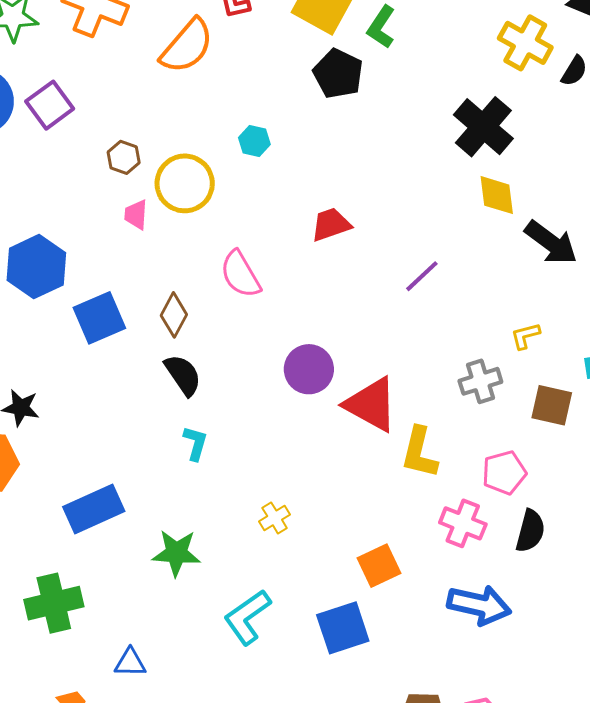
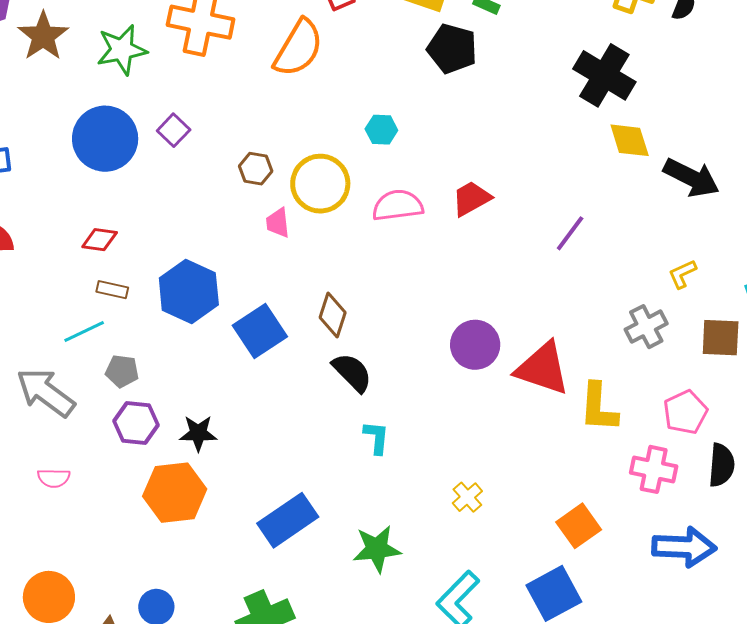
purple square: (50, 105) -> (174, 130), size x0.7
pink semicircle: (240, 274) -> (398, 205), moved, turned 123

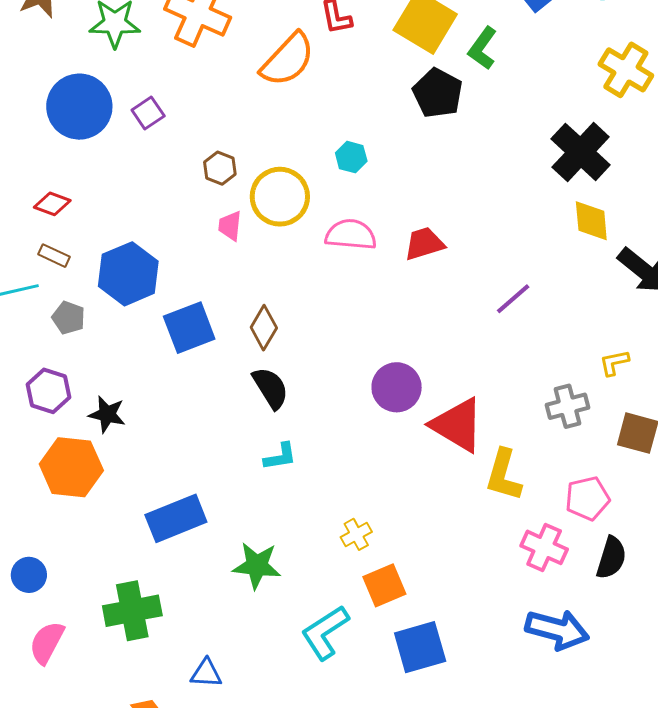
gray pentagon: (122, 371) -> (69, 318), moved
cyan L-shape: (376, 437) -> (280, 457), turned 63
orange square: (579, 526) -> (384, 585), moved

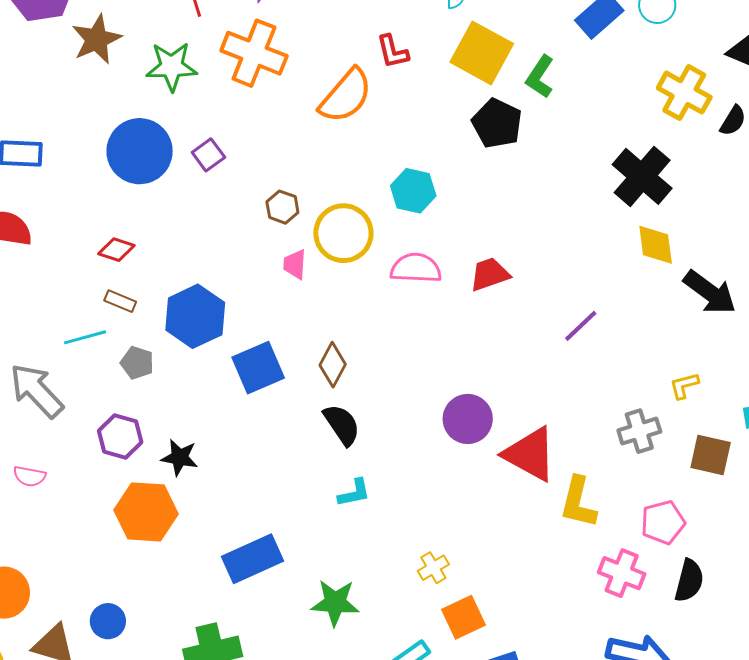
cyan hexagon: (351, 157) -> (413, 191), size x1.4

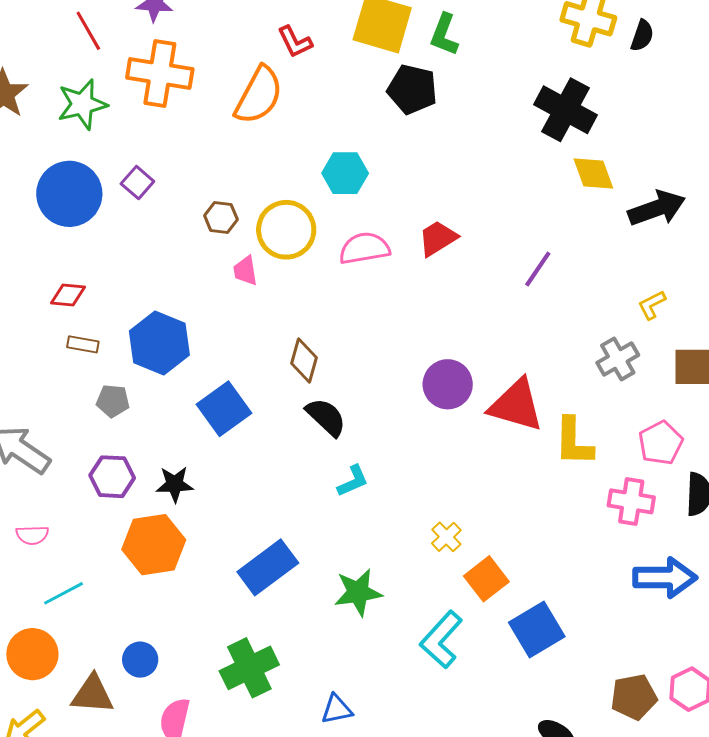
black arrow: (710, 292) -> (657, 208), turned -44
cyan line: (85, 337) -> (63, 593), moved
blue square: (258, 368) -> (224, 409), moved

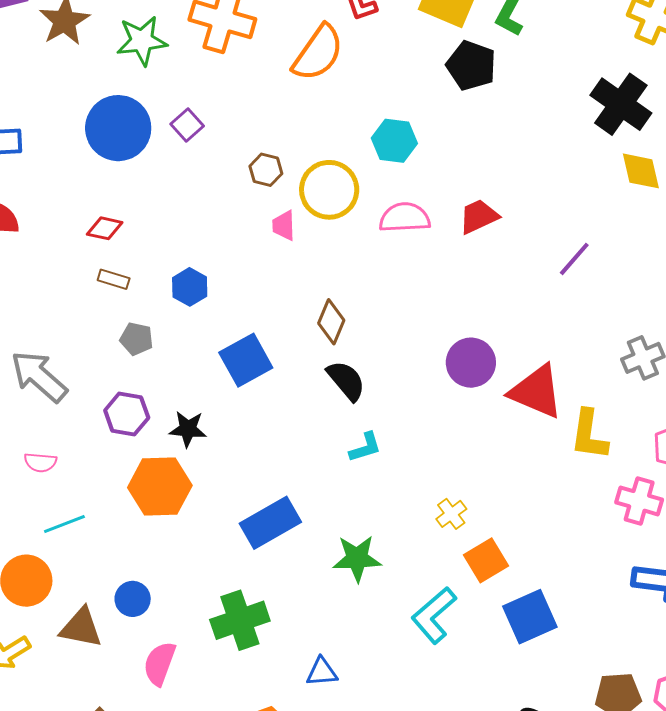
blue hexagon: (159, 343) -> (190, 287), size x0.6

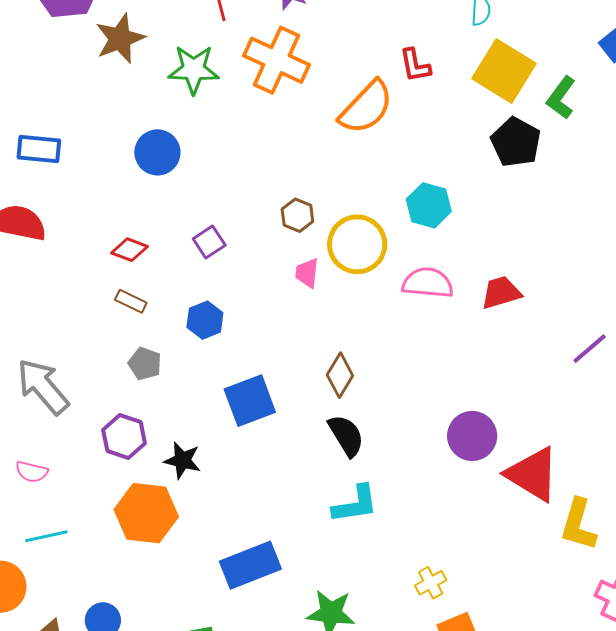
purple square: (187, 125) -> (209, 242), moved
blue circle: (118, 128) -> (157, 152), size x0.7
cyan L-shape: (365, 447) -> (355, 504), size x1.4

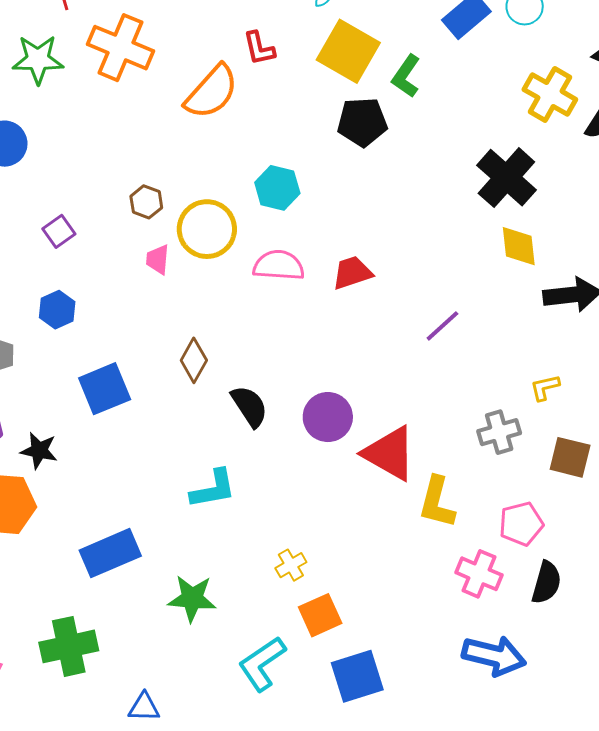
black pentagon: (516, 142) -> (362, 122), turned -30
black semicircle: (346, 436) -> (250, 406), moved

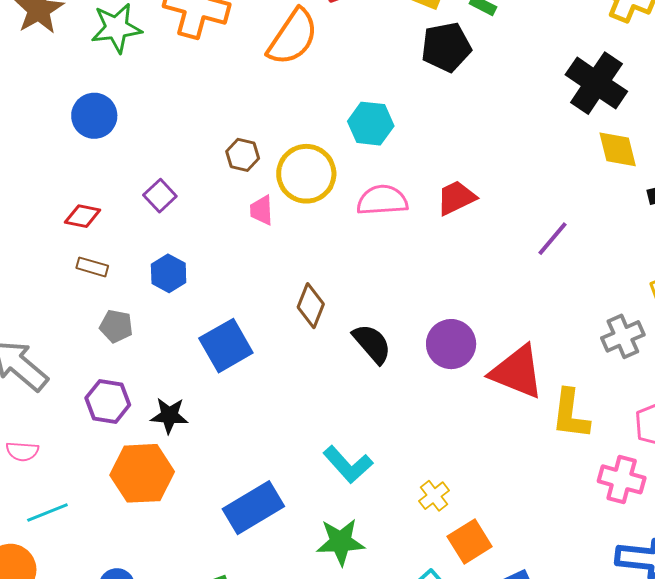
cyan L-shape: (213, 489) -> (348, 465), moved, turned 66

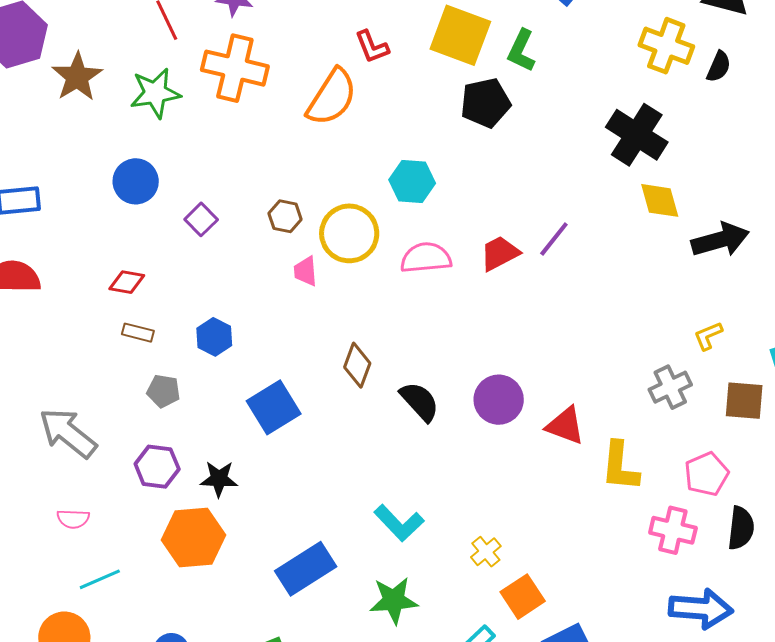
purple square: (160, 196) -> (201, 219), moved
purple line: (553, 239) -> (554, 239), moved
red triangle: (517, 372) -> (565, 426), size x0.7

